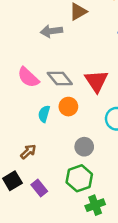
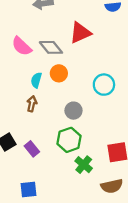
red triangle: (96, 81) -> (80, 33), moved, turned 40
brown arrow: (28, 152) -> (32, 104), moved, turned -35
green cross: (95, 205) -> (84, 165), turned -30

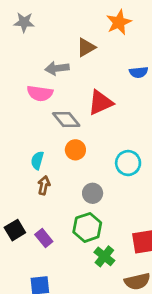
pink semicircle: (22, 46) -> (40, 93), moved, turned -35
cyan semicircle: (36, 80) -> (37, 160), moved

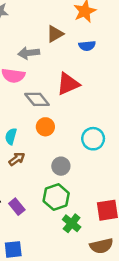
blue semicircle: (139, 72) -> (87, 46), moved
brown arrow: (44, 185) -> (17, 159), turned 42

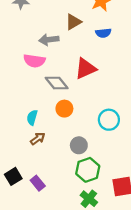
green hexagon: (56, 197) -> (88, 170), moved

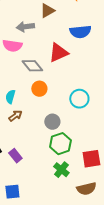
blue semicircle: (103, 33) -> (80, 32), moved, size x1.5

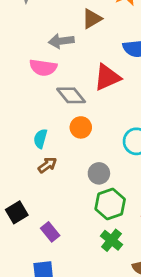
purple rectangle: (15, 156) -> (50, 232), moved

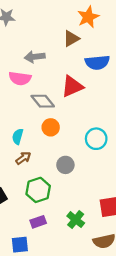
brown triangle: (92, 19) -> (71, 39), moved
green hexagon: (110, 204) -> (38, 190), moved
purple rectangle: (50, 232) -> (38, 222), moved, turned -70

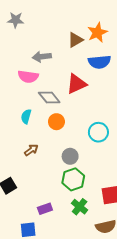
orange star: (88, 17) -> (97, 33), moved
cyan semicircle: (18, 136) -> (26, 116), moved
green hexagon: (38, 190) -> (73, 179), moved

